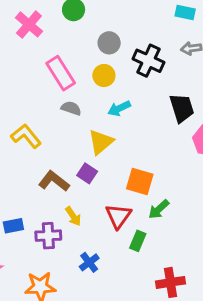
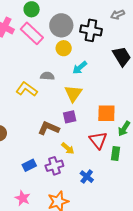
gray circle: (109, 43) -> (61, 25), size x1.5
pink rectangle: (61, 73) -> (32, 33), moved
yellow L-shape: (26, 136) -> (27, 89), moved
purple square: (87, 173) -> (70, 117), turned -32

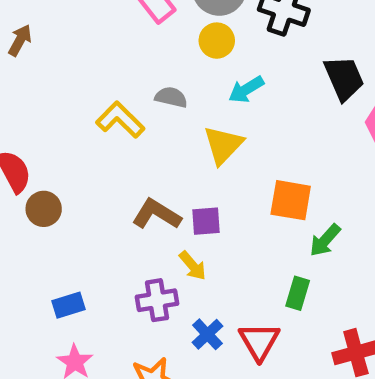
purple square: (70, 117) -> (206, 221), moved
red triangle: (98, 140) -> (259, 341), moved
blue rectangle: (29, 165) -> (69, 305), moved
blue cross: (87, 177) -> (207, 334), moved

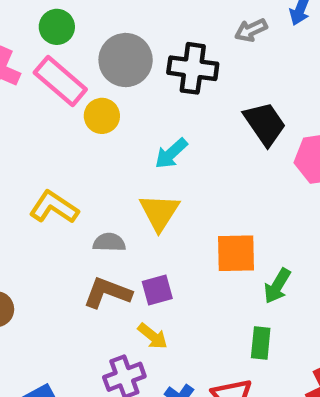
yellow circle: (217, 41) -> (102, 116), moved
gray semicircle: (171, 97) -> (109, 242), moved

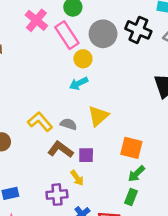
black cross: (193, 68) -> (138, 30), moved
cyan arrow: (171, 153) -> (79, 83), moved
yellow L-shape: (54, 207) -> (40, 122), moved
green arrow: (277, 286) -> (136, 174), moved

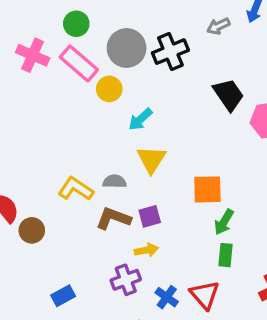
black cross: (138, 30) -> (170, 52), moved, turned -30
cyan arrow: (79, 83) -> (140, 119), moved
yellow arrow: (77, 178) -> (146, 250), turned -49

